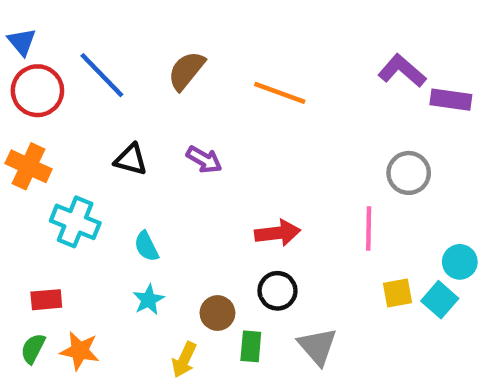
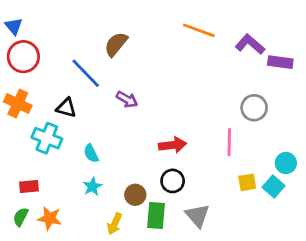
blue line: (102, 75) -> (86, 73), moved
orange line: (280, 93) -> (199, 30), moved
black triangle: (131, 160) -> (66, 108), moved
green rectangle: (251, 346) -> (156, 215), size x1.4

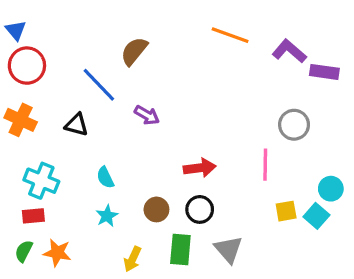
cyan cross: (47, 138) -> (41, 181), moved
brown circle: (135, 195) -> (156, 209), moved

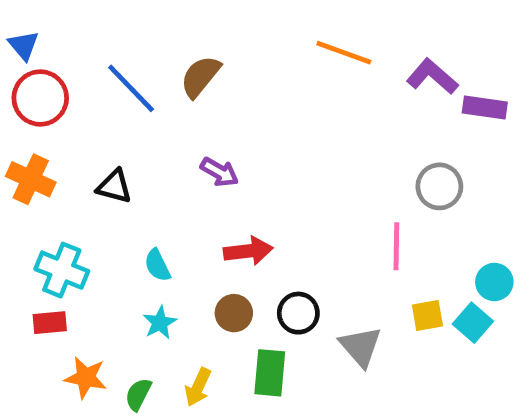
blue line: (99, 85) -> (131, 88), moved
red arrow: (200, 168) -> (248, 251), moved
gray triangle: (228, 249) -> (361, 347), moved
green semicircle: (24, 251) -> (138, 394), moved

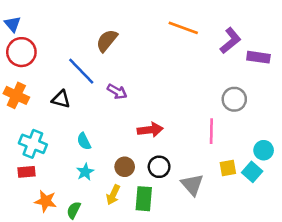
purple L-shape: (432, 76) -> (230, 41), turned 100
blue line: (131, 88) -> (81, 71), moved
red arrow: (248, 251) -> (150, 130), moved
yellow arrow: (198, 387) -> (113, 195), moved

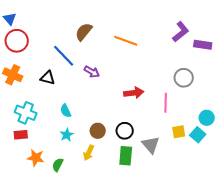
orange line: (183, 28) -> (126, 41), moved
red arrow: (150, 130) -> (134, 93), moved
green rectangle: (144, 199) -> (126, 156), moved

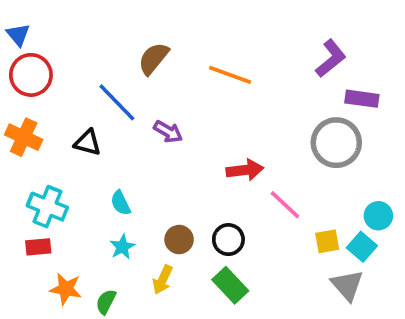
purple rectangle: (203, 45) -> (362, 99), moved
gray circle: (184, 78) -> (336, 143), size x1.4
pink line: (166, 103) -> (285, 205), moved, turned -48
gray triangle: (151, 145) -> (347, 285), moved
green rectangle: (126, 156) -> (230, 285), turned -48

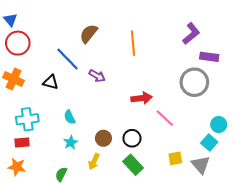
orange line: (230, 75) -> (133, 43), turned 65
cyan cross: (47, 207) -> (27, 119), turned -30
yellow square: (327, 241) -> (175, 158), moved
orange star: (66, 289) -> (17, 167), moved

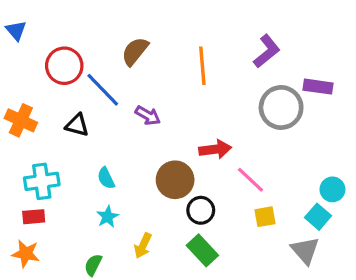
purple L-shape: (191, 34) -> (267, 51), moved
red circle: (18, 43) -> (64, 66), moved
gray circle: (194, 82) -> (281, 107), moved
brown circle: (103, 138) -> (175, 180), moved, size x1.5
yellow square: (175, 158) -> (265, 217), moved

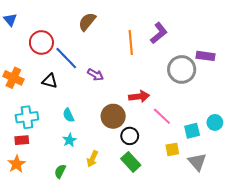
brown semicircle: (135, 51) -> (87, 22), moved
purple L-shape: (267, 51) -> (159, 33), moved
yellow square: (265, 217) -> (172, 149), moved
cyan square: (318, 217) -> (192, 131), moved, turned 35
orange star: (26, 254) -> (17, 164), turned 30

